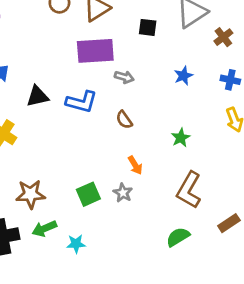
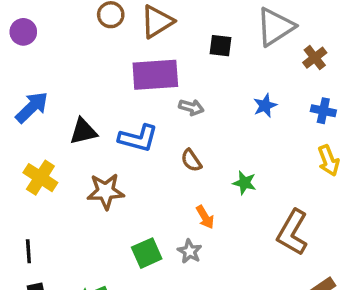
green star: (181, 138) -> (244, 183), moved, turned -30
brown L-shape: (189, 190) -> (292, 232), moved
brown star: (31, 194) -> (106, 191), moved

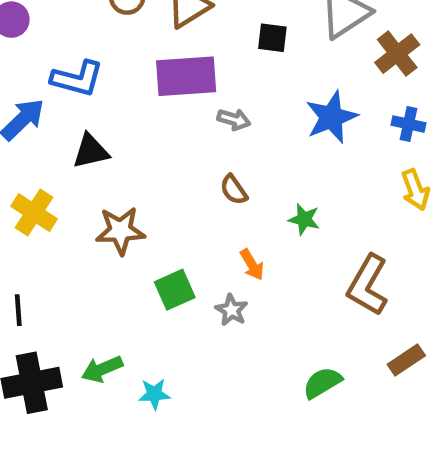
brown cross: (315, 58) -> (397, 54), size x1.4
blue star: (265, 106) -> (331, 117), size x1.6
blue L-shape: (138, 138) -> (77, 79), moved
green square: (147, 253) -> (175, 290), moved

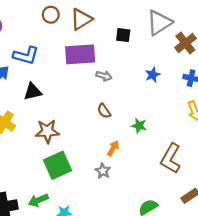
blue star: (331, 117) -> (153, 75), size x0.6
orange arrow: (252, 265) -> (113, 148), turned -119
green square: (175, 290) -> (58, 165), moved, size x1.4

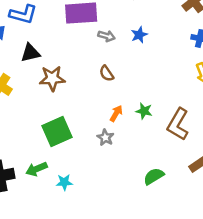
blue star: (153, 75) -> (139, 35), moved
green star: (139, 126) -> (144, 111), moved
brown star: (47, 131) -> (52, 78), moved

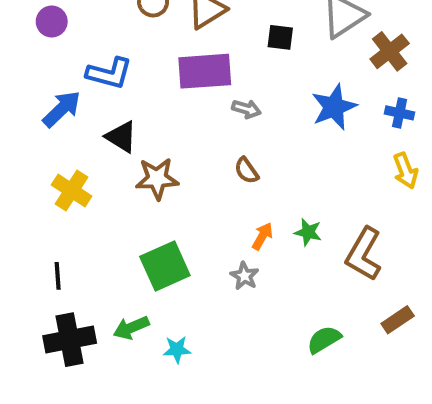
blue star: (139, 35) -> (334, 107), moved, size x1.6
black triangle: (30, 53) -> (121, 137), turned 45

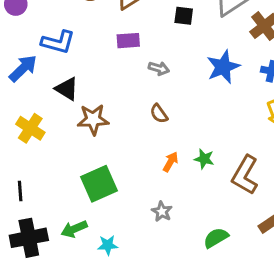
purple rectangle: (205, 71) -> (128, 41), size x0.6
gray star: (244, 276) -> (162, 211), moved

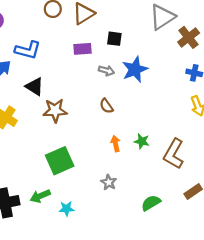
black square: (184, 16) -> (114, 39), moved
blue star: (223, 67) -> (135, 69), moved
orange arrow: (171, 162) -> (116, 144), turned -42

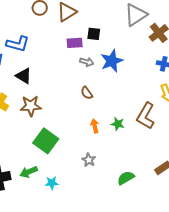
purple rectangle: (82, 49) -> (75, 43), moved
brown star: (55, 110) -> (31, 106), moved
brown L-shape: (174, 154) -> (146, 116), moved
green square: (60, 161) -> (46, 141), turned -30

